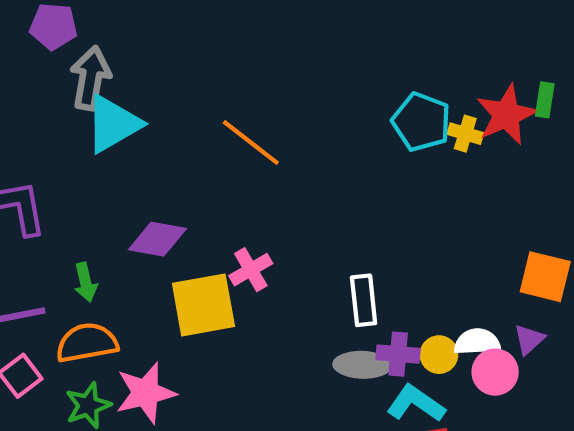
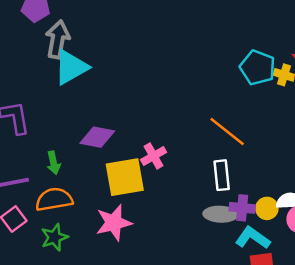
orange line: (251, 142) -> (227, 132), moved
pink star: (146, 393) -> (114, 223), moved

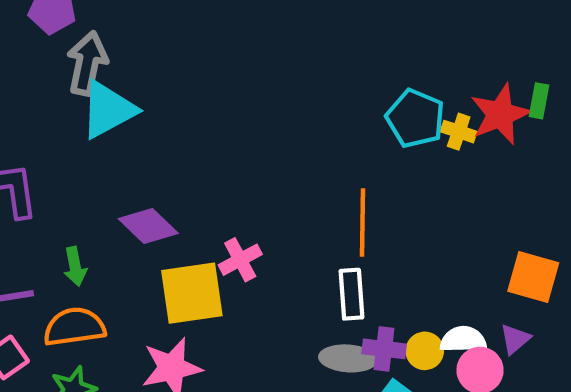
orange line: (227, 132) -> (363, 223), turned 51
purple diamond: (97, 137) -> (148, 226), turned 32

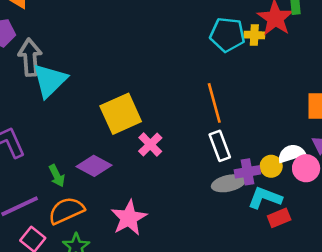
purple diamond: (148, 226) -> (94, 166), moved
yellow square: (192, 293) -> (121, 114), moved

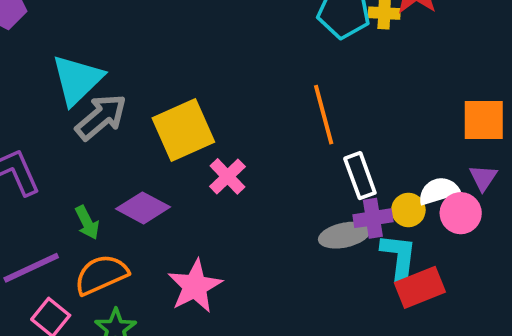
gray arrow: (30, 57) -> (101, 117), moved, turned 54
white rectangle: (220, 146) -> (360, 176), moved
cyan L-shape: (265, 198) -> (399, 257), turned 76
red rectangle: (279, 218) -> (420, 287), size x1.4

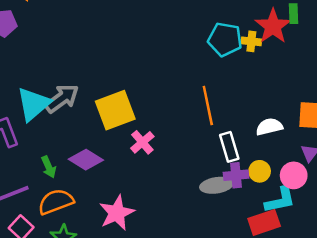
cyan triangle: (77, 80) -> (33, 104), moved
white semicircle: (439, 191) -> (269, 127), moved
cyan L-shape: (399, 257) -> (280, 200), moved, turned 68

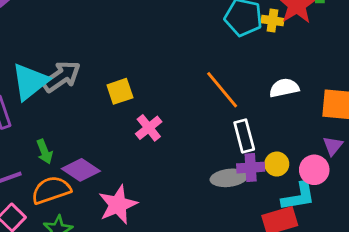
orange line: (208, 106) -> (222, 90), turned -30
yellow square: (115, 110) -> (120, 91), size x0.6
white semicircle: (269, 127) -> (284, 88), moved
purple diamond: (86, 160) -> (81, 170), moved

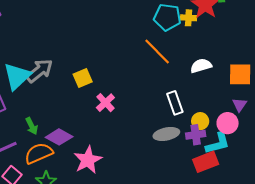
orange line: (222, 90) -> (157, 52), moved
purple cross: (251, 168) -> (196, 135), moved

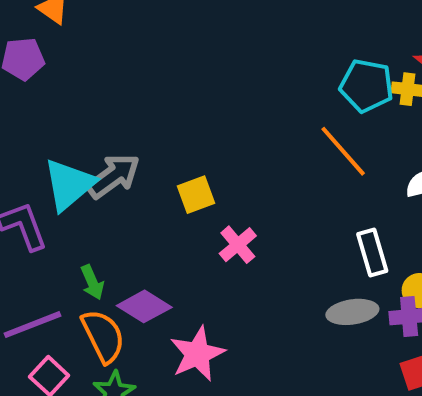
orange semicircle: (39, 153) -> (103, 336), turned 84

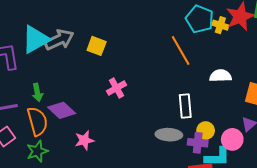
yellow square: (196, 195) -> (97, 46), moved, turned 30
pink star: (197, 354) -> (84, 140), size x0.7

